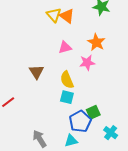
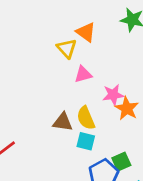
yellow triangle: (54, 15) -> (67, 48), moved
orange star: (96, 42) -> (127, 108), moved
brown triangle: (37, 72) -> (63, 122), moved, turned -49

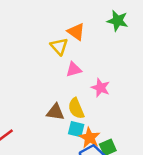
pink star: (113, 95) -> (100, 88), turned 30
orange star: (127, 108) -> (90, 138), moved

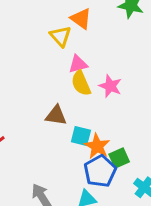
yellow semicircle: (76, 108) -> (81, 83), moved

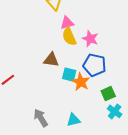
green square: (119, 158) -> (108, 94), moved
blue pentagon: (100, 171) -> (95, 65), moved, turned -30

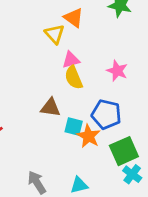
pink star: (90, 39) -> (117, 71), moved
green square: (108, 94) -> (124, 151), size x1.5

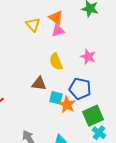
yellow triangle: (55, 34) -> (33, 25), moved
pink triangle: (71, 60) -> (58, 31), moved

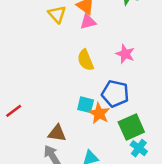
brown triangle: (39, 84) -> (57, 133), moved

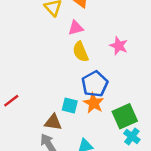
pink triangle: (88, 22) -> (76, 28), moved
blue pentagon: (115, 94) -> (95, 84), moved, turned 30
cyan square: (86, 105) -> (70, 105), moved

